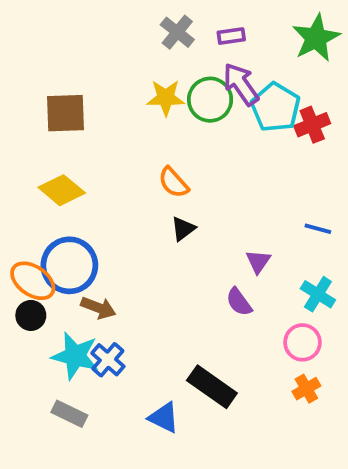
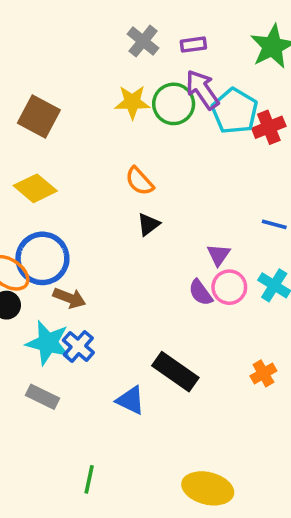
brown square: (66, 113) -> (39, 116), turned 30
pink circle: (303, 342) -> (229, 287), moved

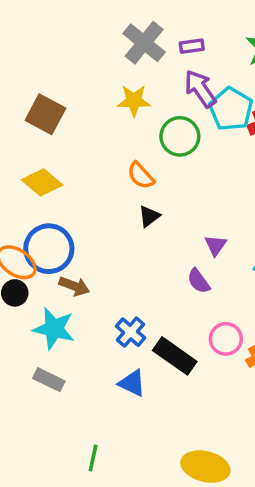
gray cross: (143, 41) -> (144, 43), size x1.4
green circle: (174, 104) -> (180, 136), moved
pink circle: (229, 287) -> (226, 339), moved
blue cross: (78, 346) -> (131, 332), moved

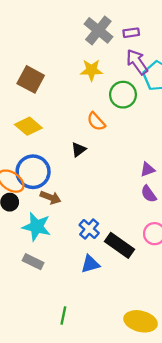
black triangle: (149, 216) -> (79, 150), moved
purple triangle: (216, 245) -> (148, 169), turned 35
purple semicircle: (199, 281) -> (149, 194), moved
blue triangle: (132, 383) -> (90, 264), turned -42

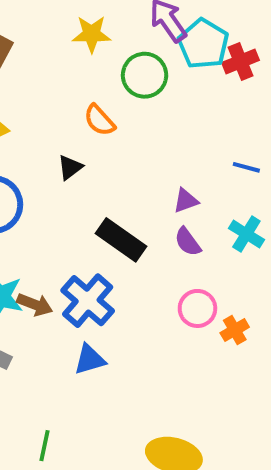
brown arrow: (51, 197) -> (35, 305), moved
blue cross: (89, 229) -> (88, 301), size x1.5
black rectangle: (119, 245) -> (121, 240), moved

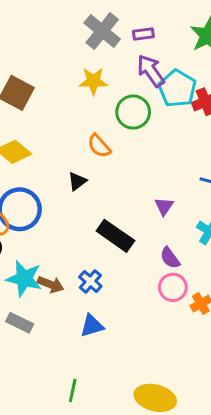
purple triangle: (186, 201) -> (164, 206), turned -36
purple semicircle: (188, 242) -> (170, 258), moved
blue cross: (88, 301) -> (90, 281), size x0.6
green line: (45, 446) -> (73, 391), moved

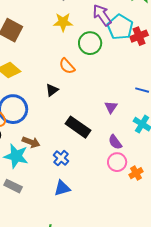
brown arrow: (51, 284) -> (31, 142), moved

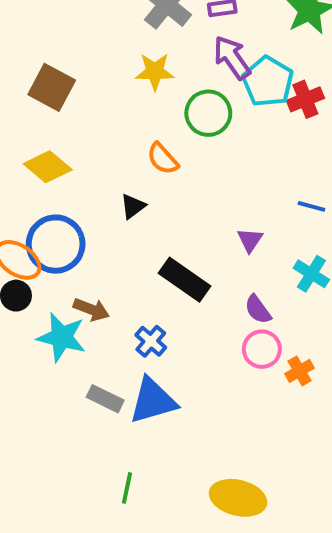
gray rectangle: (13, 186) -> (105, 399), moved
blue triangle: (62, 188) -> (153, 401), size x1.5

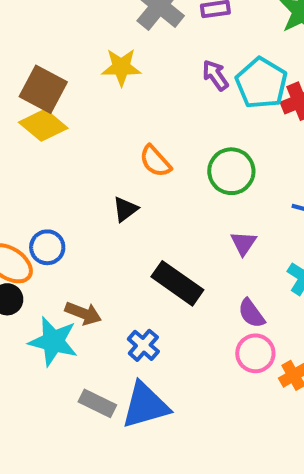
purple arrow: (232, 58) -> (215, 75), moved, size x0.7
yellow star: (155, 72) -> (121, 67), moved
green circle: (208, 113) -> (231, 171), moved
yellow diamond: (48, 167) -> (43, 125), moved
blue circle: (56, 244) -> (47, 247), size x0.6

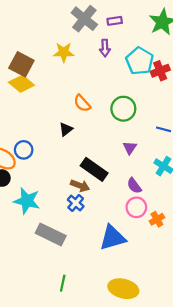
purple arrow: (215, 75) -> (105, 48), moved, turned -147
brown arrow: (83, 313) -> (80, 186), moved
gray rectangle: (97, 403) -> (51, 234), size x1.5
blue triangle: (145, 405) -> (113, 238), moved

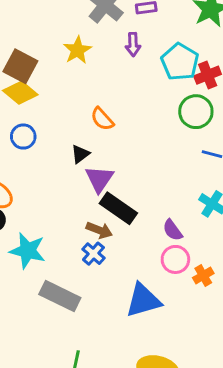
yellow star: (64, 52) -> (77, 50), turned -30
green circle: (123, 109) -> (196, 112), moved
purple triangle: (130, 148) -> (99, 179), moved, size x1.5
blue circle: (24, 150) -> (23, 137), moved

